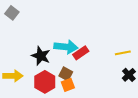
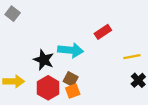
red rectangle: (81, 53) -> (103, 32), moved

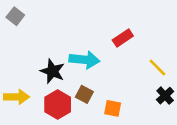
yellow line: (132, 57) -> (157, 67), turned 56
orange square: (73, 91) -> (113, 108), moved, turned 32

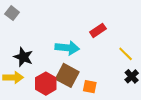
black star: (52, 71) -> (23, 57), moved
brown square: (84, 94) -> (67, 75), size x1.6

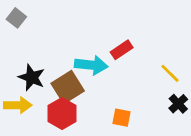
red rectangle: (98, 30) -> (122, 50), moved
brown square: (67, 75) -> (68, 87), moved, turned 30

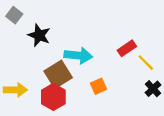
red rectangle: (122, 50) -> (127, 48), moved
black star: (32, 77) -> (39, 35), moved
orange square: (122, 118) -> (98, 86), moved, turned -35

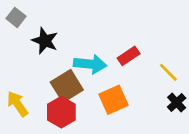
red rectangle: (127, 48) -> (129, 56), moved
orange square: (98, 86) -> (113, 100), size x1.5
yellow arrow: (15, 90) -> (17, 104), turned -125

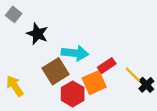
red rectangle: (129, 56) -> (107, 66), moved
yellow line: (168, 72) -> (133, 75), moved
red hexagon: (61, 112) -> (73, 94), moved

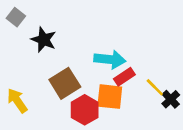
cyan arrow: (75, 53) -> (110, 60), moved
orange square: (94, 83) -> (110, 97), turned 30

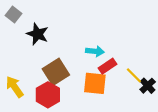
cyan arrow: (110, 60) -> (95, 51), size x0.7
red hexagon: (85, 110) -> (48, 95), moved

